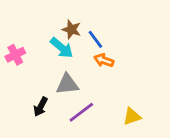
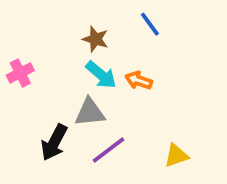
blue line: (95, 39) -> (150, 24), moved
cyan arrow: (62, 48) -> (101, 75), moved
black arrow: (41, 107) -> (54, 142), size x1.4

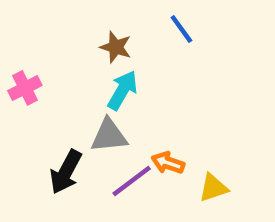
cyan arrow: (101, 75) -> (123, 90), turned -100
orange arrow: (139, 80) -> (168, 163), moved

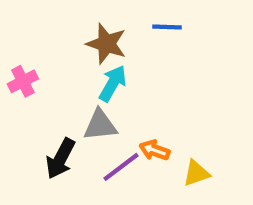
blue line: (181, 29) -> (167, 27), turned -52
brown star: (116, 47) -> (106, 44), size x1.4

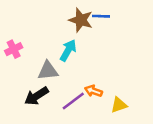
brown star: (106, 44) -> (81, 20), moved
gray triangle: (100, 125) -> (48, 71), moved
black arrow: (60, 159) -> (36, 96), turned 30

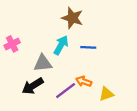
blue line: (101, 16) -> (88, 47), moved

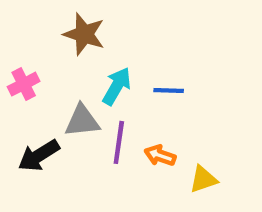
brown star: (72, 18) -> (84, 34), moved
black arrow: (33, 86) -> (39, 155), moved
purple line: (66, 91) -> (119, 142), moved, turned -45

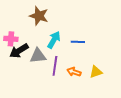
pink cross: (24, 84) -> (11, 39), turned 32
black arrow: (39, 155) -> (19, 51), moved
yellow triangle: (203, 179) -> (96, 72), moved

